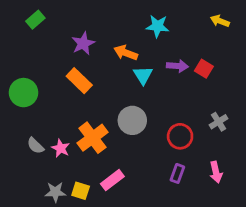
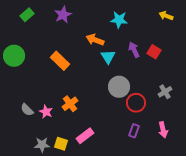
purple star: (83, 43) -> (63, 15), moved
purple arrow: (177, 66) -> (134, 50), turned -119
green circle: (23, 93) -> (14, 56), moved
gray circle: (132, 120) -> (119, 87), moved
orange cross: (92, 138) -> (70, 104), size x0.7

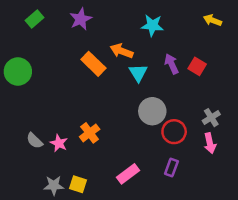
orange rectangle: (60, 61) -> (93, 64), moved
pink arrow: (163, 130) -> (210, 143), moved
pink rectangle: (85, 136) -> (128, 174), moved

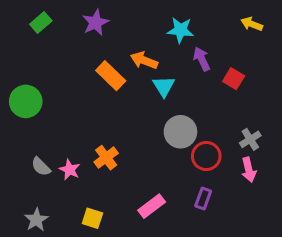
purple arrow: (171, 64) -> (202, 59), moved
green circle: (18, 72) -> (26, 101), moved
gray star: (54, 185) -> (36, 220), moved, turned -30

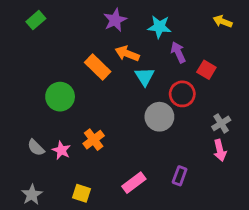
purple star: (95, 23) -> (115, 20), moved
green circle: (26, 101) -> (60, 97), moved
red circle: (206, 156) -> (182, 94), moved

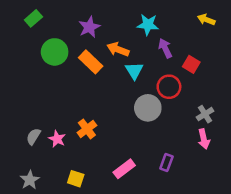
purple star: (115, 20) -> (89, 27), moved
green circle: (60, 97) -> (55, 52), moved
gray semicircle: (36, 148) -> (33, 136), turned 77

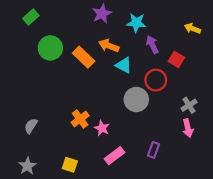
yellow arrow: (206, 20) -> (192, 28), moved
purple star: (89, 27) -> (102, 14), moved
cyan triangle: (134, 71) -> (124, 65), turned -30
pink star: (57, 139) -> (102, 128), moved

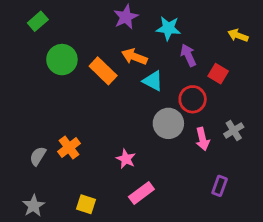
orange cross: (80, 119) -> (69, 148), moved
pink arrow: (188, 128) -> (202, 139), moved
purple rectangle: (153, 150) -> (220, 186), moved

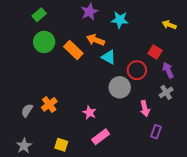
green rectangle: (38, 21) -> (39, 15), moved
purple arrow: (188, 55) -> (168, 70), moved
pink arrow: (202, 139) -> (145, 108), moved

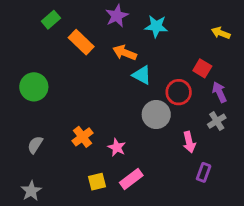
green circle: (44, 42) -> (34, 87), moved
orange rectangle: (73, 50) -> (81, 42), moved
orange cross: (49, 104) -> (83, 137), moved
yellow square: (61, 145) -> (97, 182), moved, turned -32

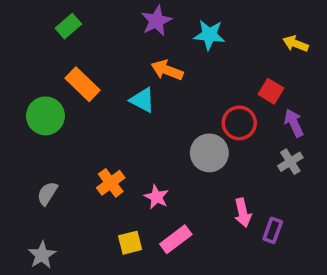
orange rectangle: (81, 42) -> (82, 84), moved
cyan triangle: (142, 75) -> (142, 100), moved
pink arrow: (189, 142) -> (243, 213), moved

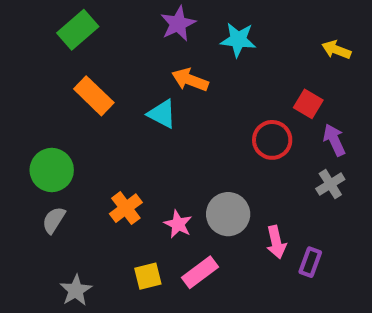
green rectangle: (68, 26) -> (78, 30), size x1.4
green circle: (45, 116) -> (52, 170), moved
gray circle: (209, 153) -> (228, 214), moved
gray star: (42, 255) -> (76, 290), moved

